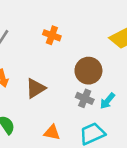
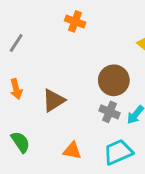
orange cross: (52, 35) -> (75, 21), moved

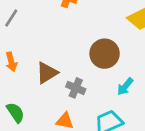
gray cross: (110, 112) -> (76, 88), moved

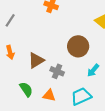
green semicircle: (15, 113) -> (26, 89), moved

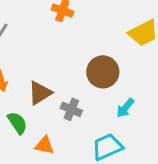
green semicircle: (26, 89) -> (17, 123), moved
orange triangle: (49, 95) -> (44, 145), moved

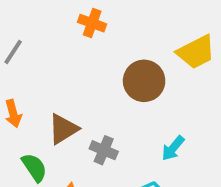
brown circle: (103, 72) -> (144, 81), moved

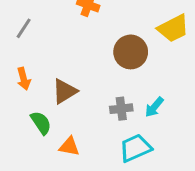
gray cross: (104, 150) -> (121, 109), moved, turned -30

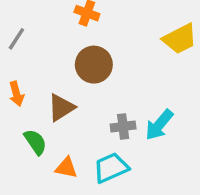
brown circle: (131, 52) -> (94, 65), moved
cyan arrow: (154, 107) -> (159, 125), size x1.4
cyan trapezoid: (135, 148) -> (111, 168), moved

